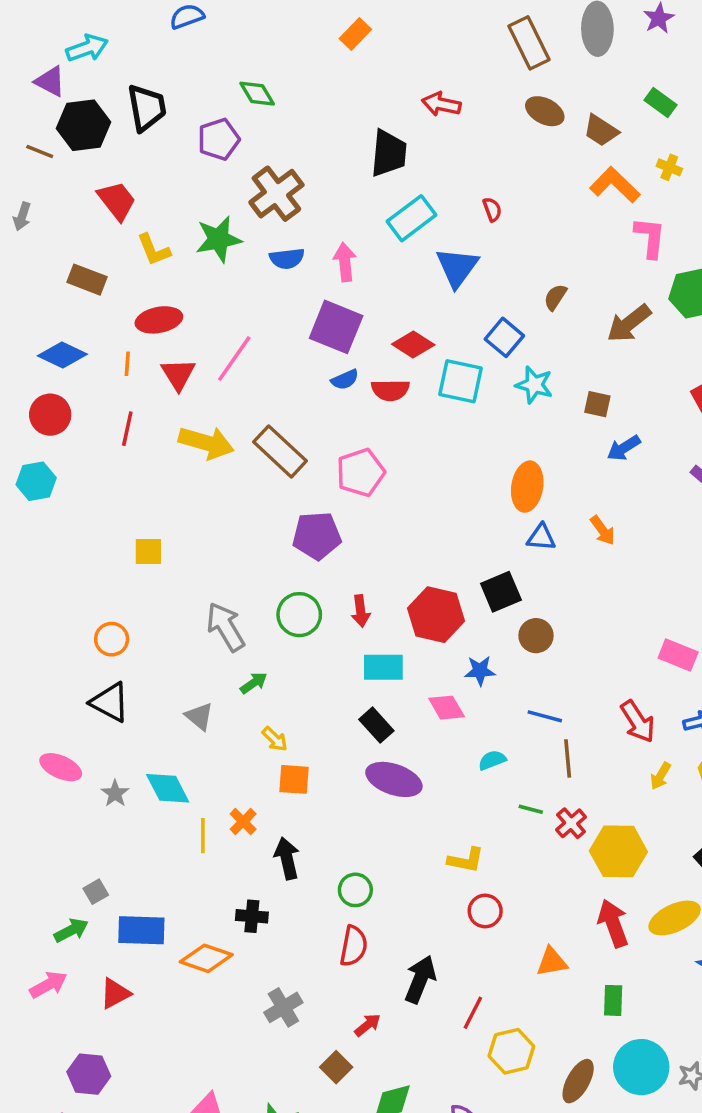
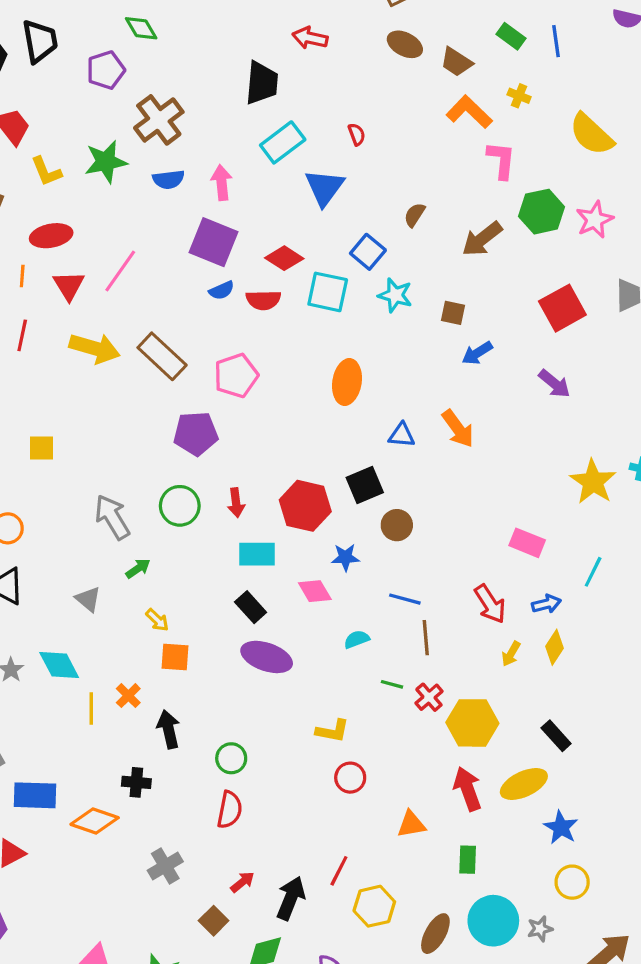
orange ellipse: (527, 487) -> (347, 382), moved
orange arrow: (603, 530) -> (458, 429), size x1.4
black arrow: (420, 979) -> (291, 898), moved

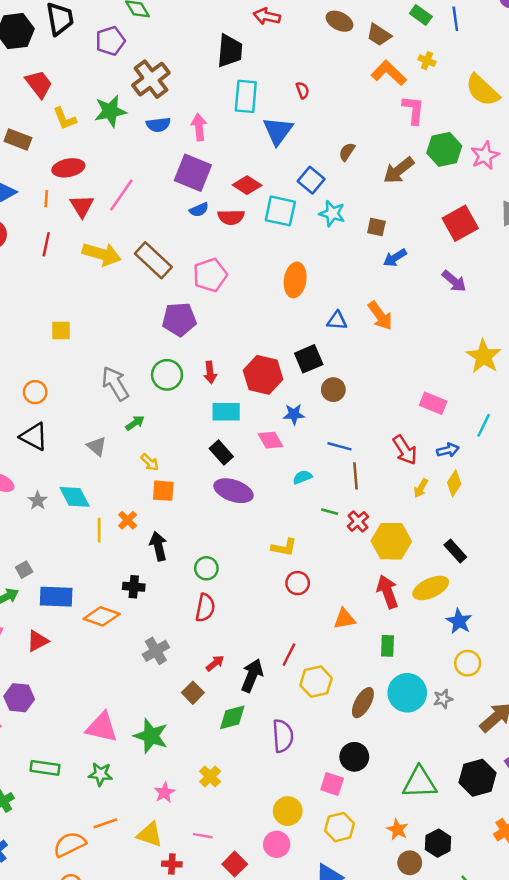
cyan rectangle: (283, 142) -> (246, 96), turned -48

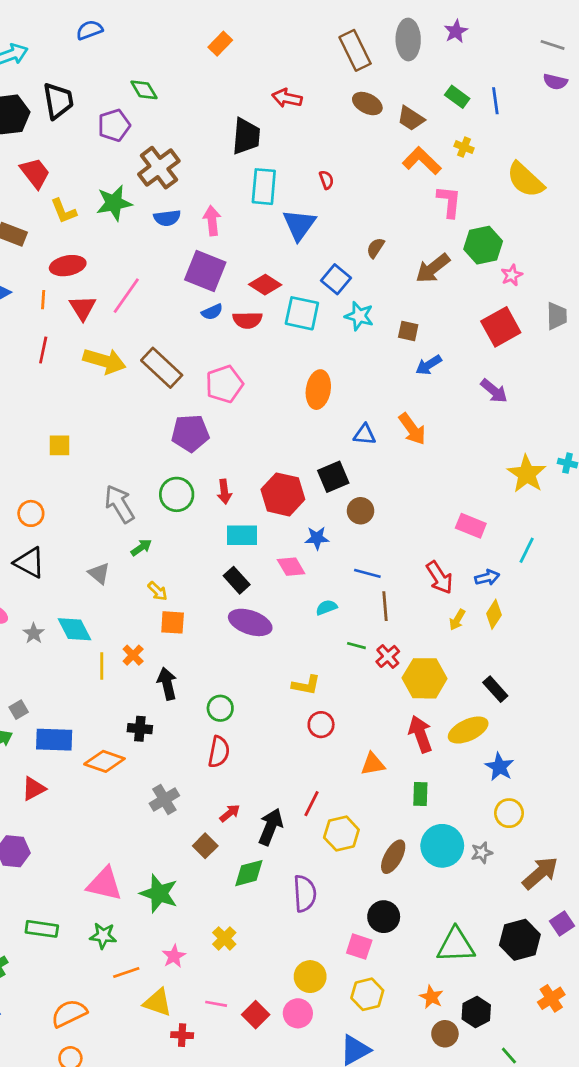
pink star: (485, 156) -> (512, 275), moved, size x0.7
orange line: (105, 823) -> (126, 972), moved
red square: (235, 864) -> (256, 1015), moved

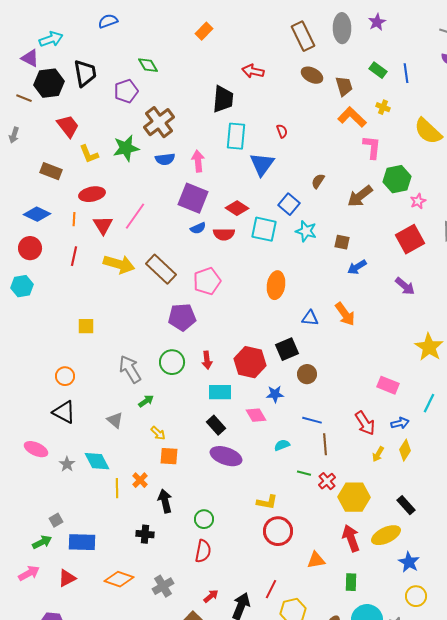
brown trapezoid: (411, 118) -> (344, 86), turned -140
red circle: (321, 725) -> (278, 531), size x1.5
orange diamond: (104, 761) -> (119, 579), moved

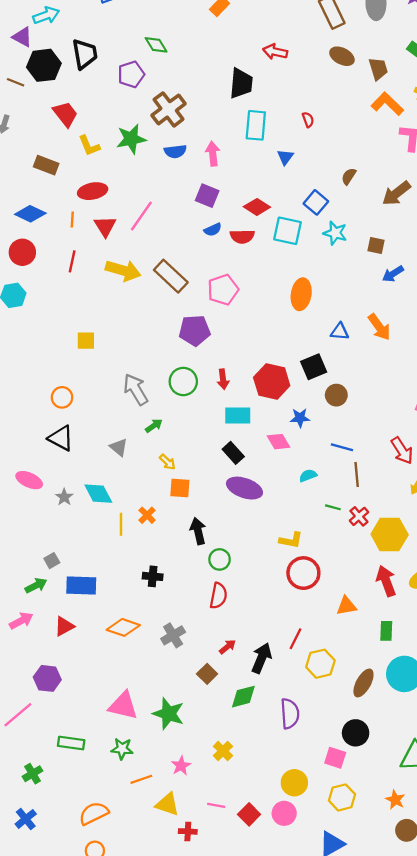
blue triangle: (262, 164) -> (285, 157), size x0.6
purple square: (193, 198) -> (207, 196), size x0.7
black arrow: (165, 501) -> (198, 531), moved

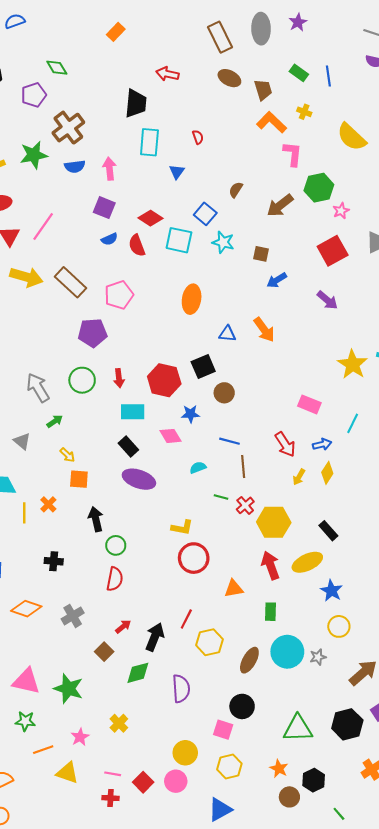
red semicircle: (242, 236) -> (137, 245), turned 70
red cross: (188, 831) -> (111, 798), moved

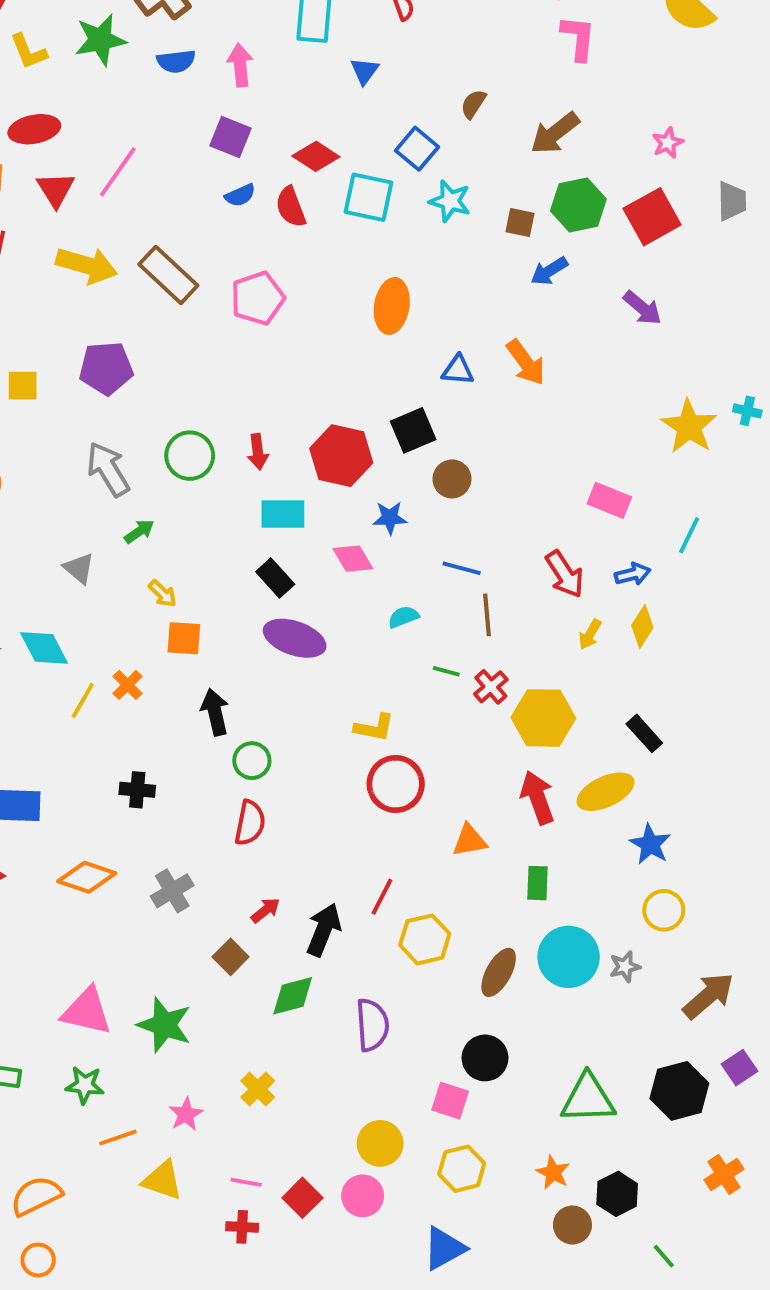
green hexagon: (319, 188) -> (578, 205), moved
purple pentagon: (93, 333) -> (106, 368), moved
yellow line: (24, 513) -> (83, 700), turned 30

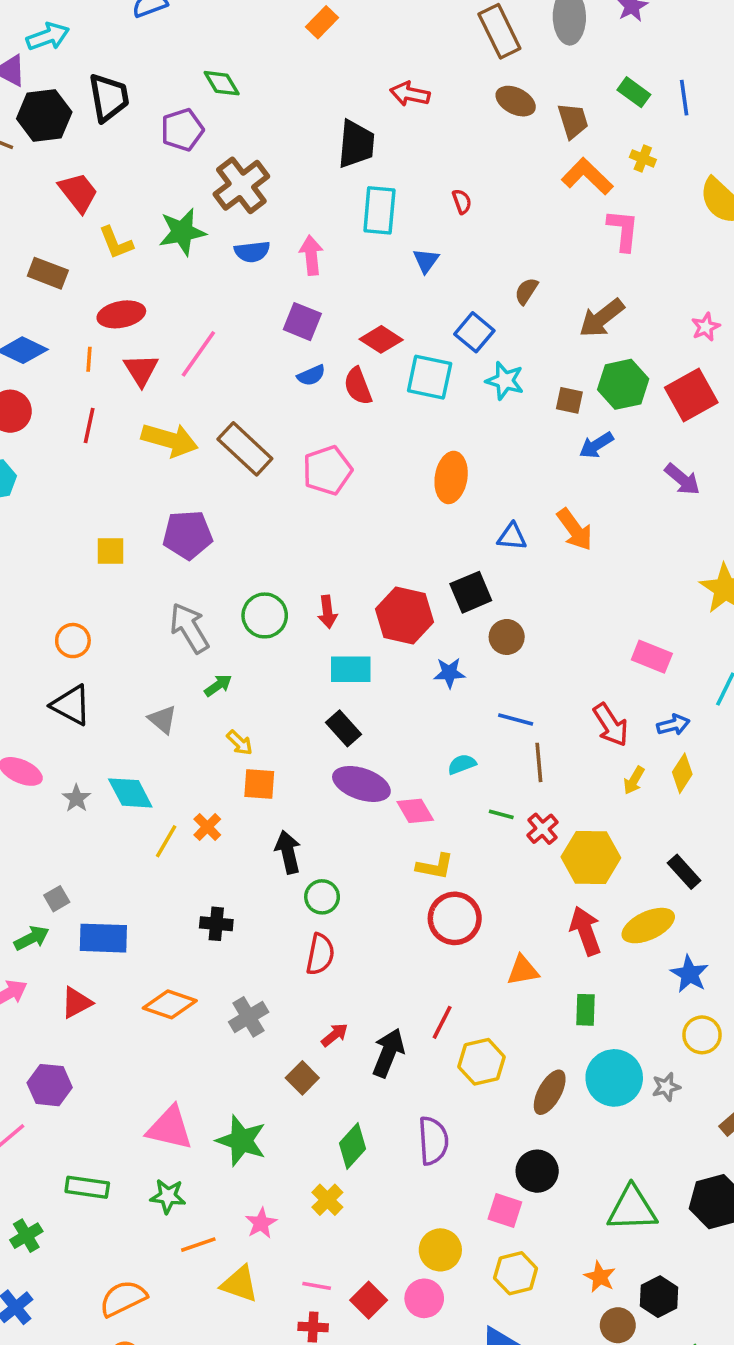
pink diamond: (353, 559) -> (415, 811), moved
green diamond: (293, 996) -> (353, 1146), moved, turned -33

